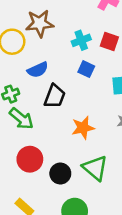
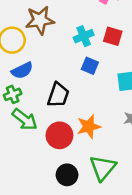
blue semicircle: (38, 70) -> (22, 70), moved
red circle: (30, 159) -> (59, 135), moved
green triangle: (95, 168) -> (103, 168), turned 32

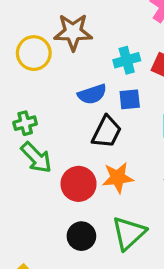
blue square: (90, 66) -> (130, 99), turned -36
blue semicircle: (22, 70) -> (92, 94), moved
black trapezoid: (58, 95) -> (107, 132), moved

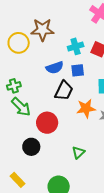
orange star: (118, 178) -> (86, 108), moved
green triangle: (129, 233) -> (78, 152), size x0.6
black circle: (81, 236) -> (31, 147), moved

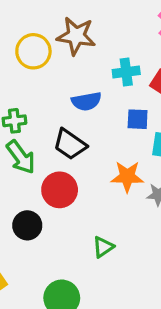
blue square: (78, 70) -> (138, 119), moved
black trapezoid: (64, 91) -> (70, 144), moved, turned 90

